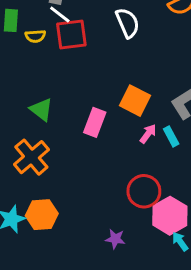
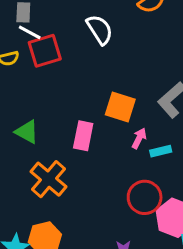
cyan rectangle: (171, 136) -> (161, 151), moved, turned -66
orange cross: (31, 157) -> (48, 179), moved

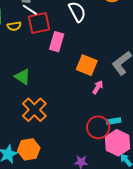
pink rectangle: (83, 136) -> (57, 42), moved
cyan rectangle: (161, 151) -> (114, 121), moved

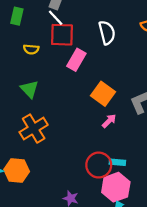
yellow semicircle: (14, 26) -> (31, 49), moved

